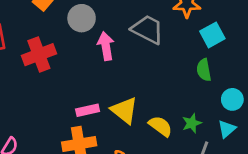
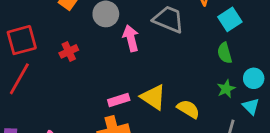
red cross: (39, 55) -> (69, 51), size x0.6
green star: (192, 123) -> (226, 89), moved
cyan triangle: (227, 129) -> (251, 106), turned -30

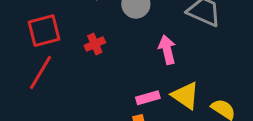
pink arrow: (131, 38) -> (167, 50), moved

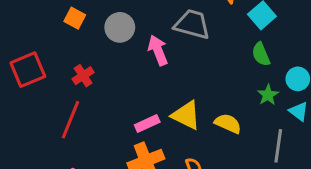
pink arrow: (167, 50) -> (158, 50), moved
red line: (41, 73) -> (71, 120), moved

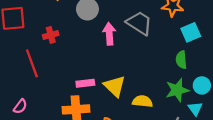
green star: (268, 95) -> (177, 90), size x1.5
red line: (71, 120) -> (32, 63), turned -60
yellow semicircle: (228, 124) -> (142, 101), turned -36

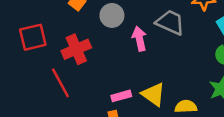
red cross: (51, 35) -> (76, 49), size x1.6

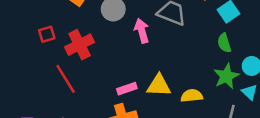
red square: (33, 37) -> (47, 34), moved, size x0.6
yellow triangle: (154, 94) -> (159, 85), turned -30

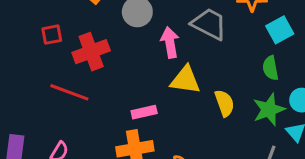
red line: (66, 79) -> (69, 92), turned -44
yellow triangle: (159, 85) -> (185, 80), moved
yellow semicircle: (192, 96) -> (224, 103), moved, turned 70

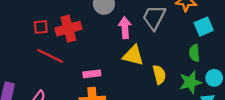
gray trapezoid: (209, 24) -> (154, 17), turned -96
red square: (52, 35) -> (41, 27), moved
pink rectangle: (144, 112) -> (92, 74), moved

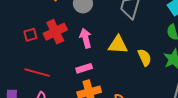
pink arrow: (125, 28) -> (86, 38), moved
red line: (50, 56) -> (37, 73), moved

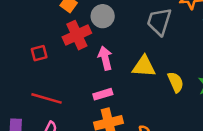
red cross: (55, 32) -> (77, 35), moved

